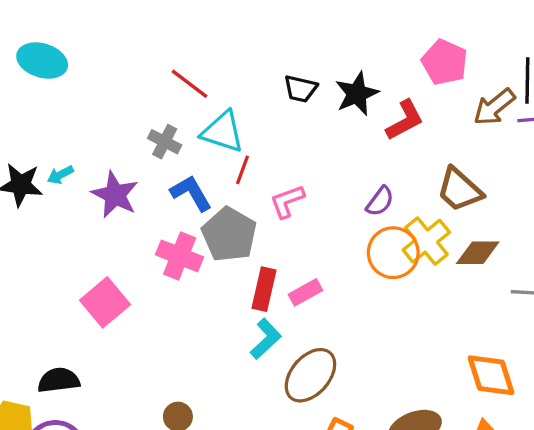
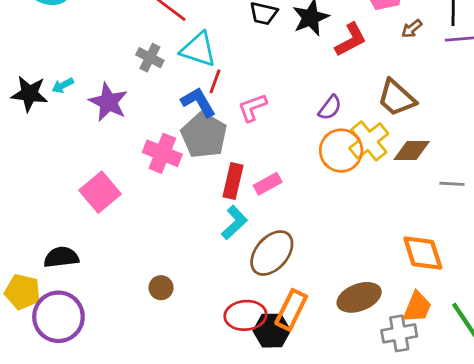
brown arrow: (494, 107) -> (412, 29), moved, size x0.6
blue L-shape: (191, 193) -> (198, 102), moved

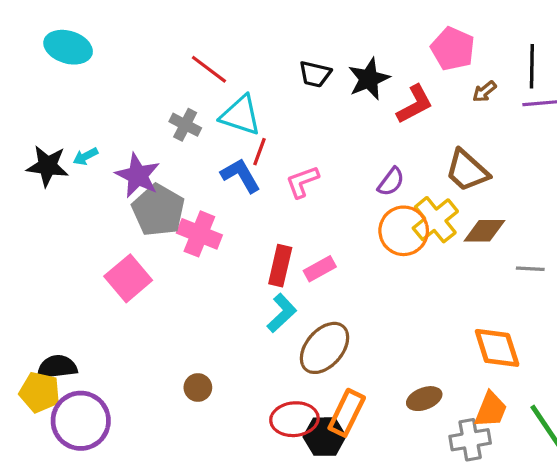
gray pentagon: (204, 135) -> (158, 210), moved
black semicircle: (61, 257) -> (57, 367), moved
brown ellipse: (359, 297) -> (424, 399), size x0.7

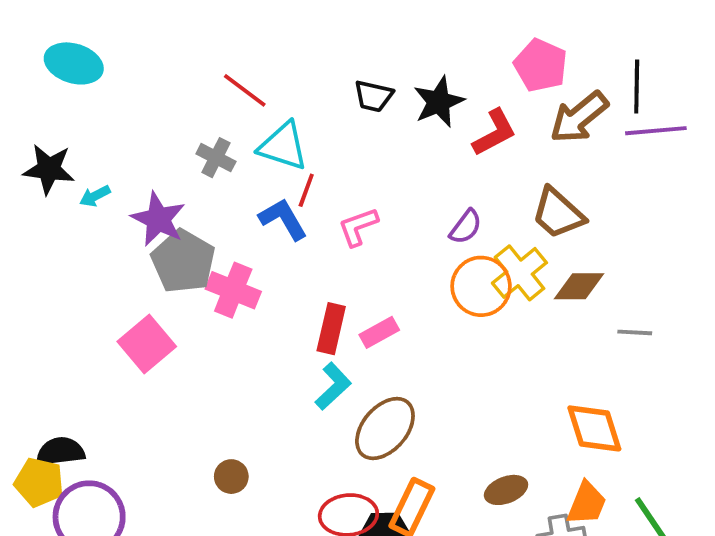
brown arrow: (484, 91) -> (579, 117), size x2.0
black star: (47, 166) -> (49, 169), moved

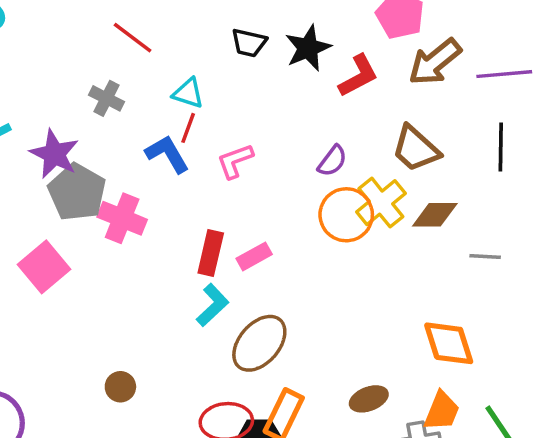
black line: (637, 87) -> (501, 147), moved
cyan triangle: (283, 146) -> (188, 93), moved, size x0.7

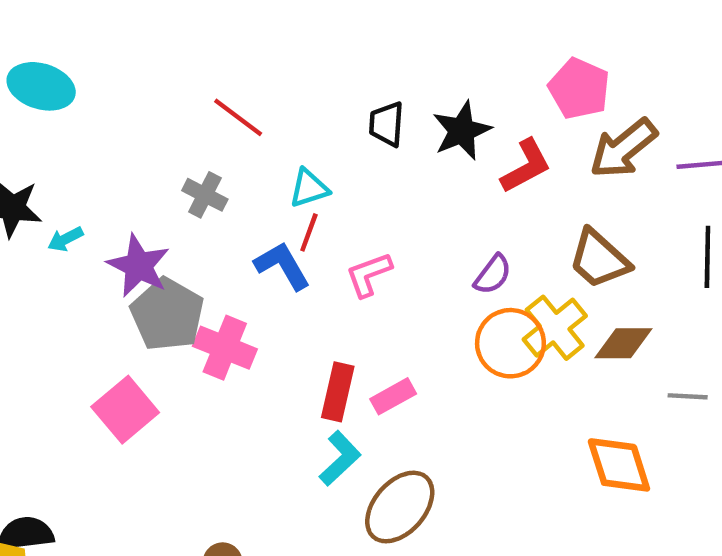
black trapezoid: (249, 43) -> (386, 124), turned 81
cyan triangle: (188, 93) -> (309, 188), turned -36
orange diamond: (449, 343) -> (619, 465), moved

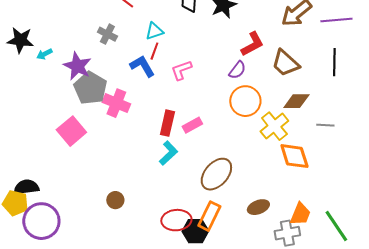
red L-shape: (526, 166) -> (252, 44), moved
yellow cross: (555, 328) -> (274, 126), moved
brown ellipse: (400, 507) -> (216, 174), moved

